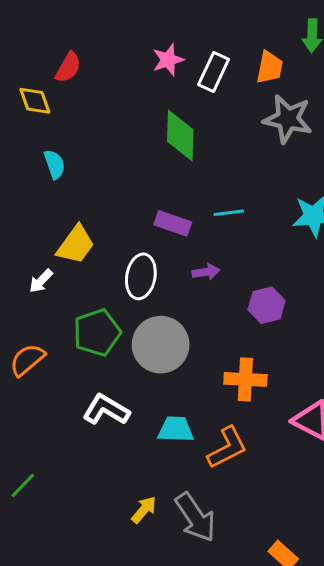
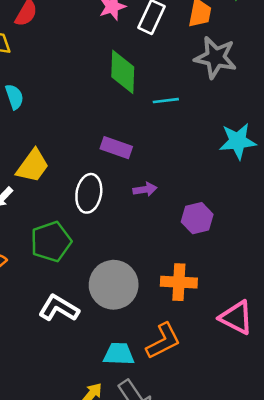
cyan line: (229, 213) -> (166, 101), moved
gray circle: (161, 345) -> (114, 285), moved
cyan trapezoid: (176, 429) -> (119, 354), moved

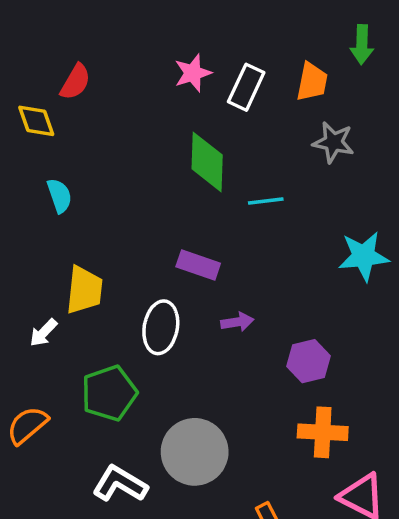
gray star: (215, 58) -> (333, 142), size x0.7
yellow trapezoid: (33, 166) -> (84, 290), turned -30
orange cross: (179, 282) -> (323, 432), moved

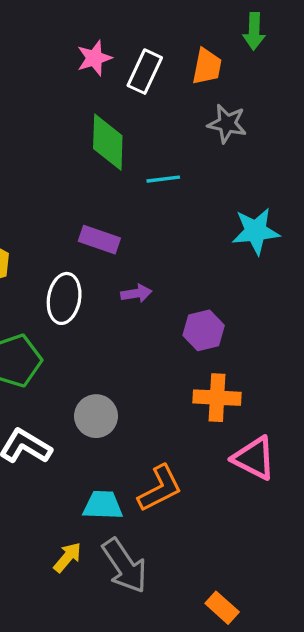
gray circle: (195, 452) -> (96, 416), size x0.7

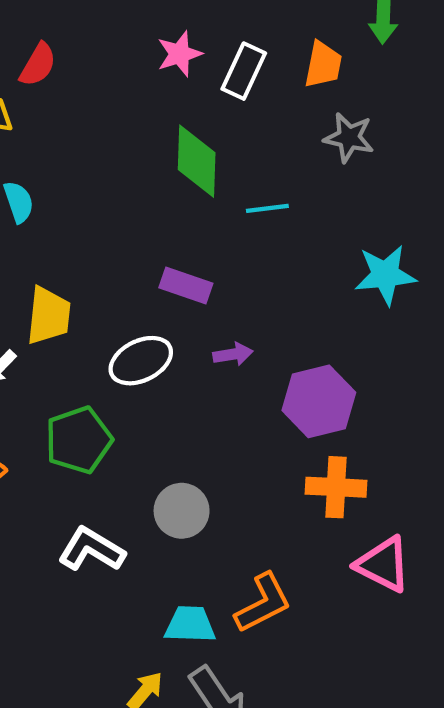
white ellipse: (64, 298) -> (141, 361), turned 54
purple hexagon: (204, 330) -> (319, 401), size x1.4

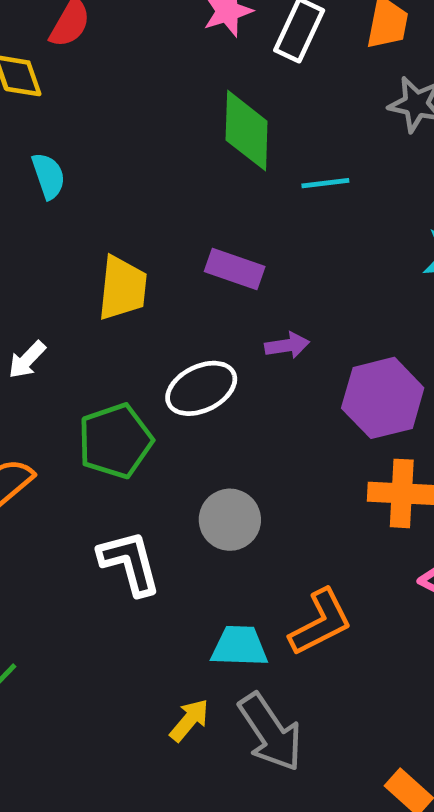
yellow trapezoid: (49, 316) -> (122, 288), moved
white ellipse: (141, 361) -> (201, 388), moved
white L-shape: (91, 549) -> (130, 563), turned 44

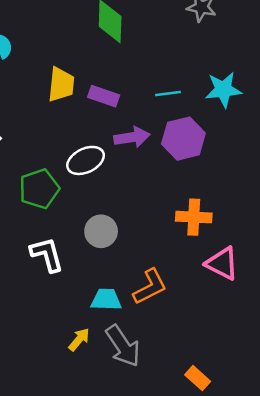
cyan line: (325, 183) -> (168, 93), moved
yellow trapezoid: (122, 288) -> (61, 84), moved
purple arrow: (287, 345) -> (132, 137), size x1.5
purple hexagon: (383, 398) -> (183, 139), moved

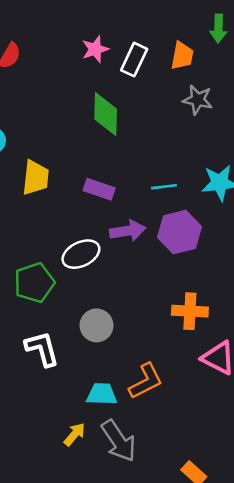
yellow trapezoid: (61, 84) -> (36, 178), moved

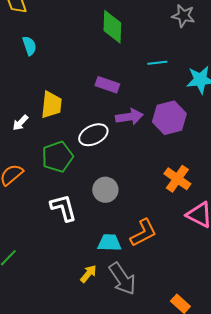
yellow trapezoid: (36, 178) -> (51, 105), moved
cyan line: (164, 187) -> (157, 63), moved
orange cross: (190, 311) -> (177, 179), turned 32

